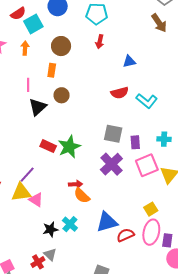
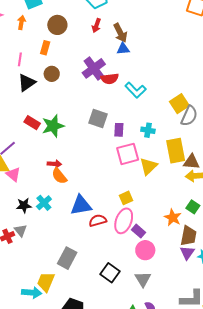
brown arrow: (159, 23) -> (120, 33), moved
purple cross: (111, 164) -> (94, 68), moved
purple rectangle: (167, 240) -> (139, 231), turned -64

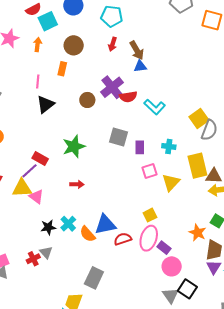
brown circle: (52, 74) -> (87, 100), moved
red rectangle: (32, 123) -> (40, 159), moved
pink square: (128, 154) -> (150, 171), size x0.7
orange semicircle: (59, 176) -> (88, 234), moved
black square: (110, 273) -> (187, 289), moved

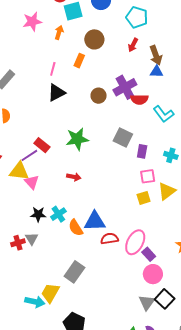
yellow square: (150, 215) -> (144, 198), moved

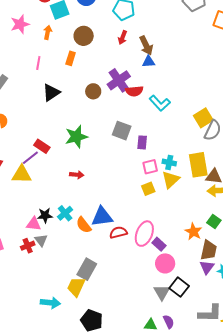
pink line: (53, 69) -> (38, 63), moved
cyan cross: (171, 155) -> (169, 163), moved
pink triangle: (32, 182) -> (34, 224), moved, turned -35
yellow trapezoid: (50, 293) -> (76, 287), moved

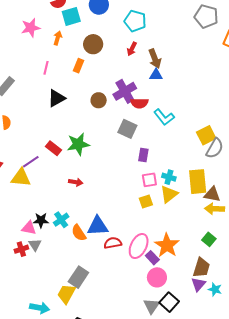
gray square: (122, 131) -> (127, 129), moved
red rectangle: (42, 146) -> (54, 148), moved
orange star: (193, 232) -> (167, 245), moved, size x1.4

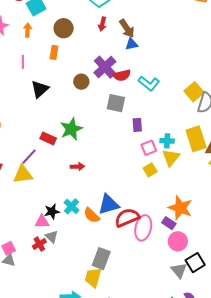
red semicircle: (113, 243) -> (127, 218), size x1.4
pink ellipse: (139, 246) -> (143, 228), moved
black square: (169, 302) -> (195, 263), turned 30

